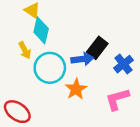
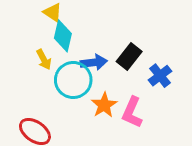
blue arrow: (82, 59) -> (94, 62), moved
pink L-shape: (117, 99) -> (132, 112), moved, turned -50

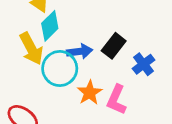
cyan diamond: (63, 36) -> (50, 26), turned 32
yellow arrow: (44, 59) -> (31, 49), size x1.6

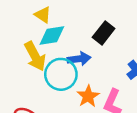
cyan diamond: (50, 26) -> (52, 36), turned 36
black rectangle: (114, 46) -> (104, 33), moved

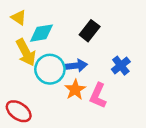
yellow triangle: (43, 15) -> (19, 17), moved
blue arrow: (79, 59) -> (76, 66), moved

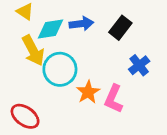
black rectangle: (90, 31) -> (120, 28), moved
blue arrow: (76, 66) -> (81, 24), moved

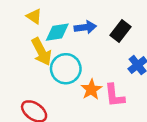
pink L-shape: (114, 99) -> (114, 96), turned -30

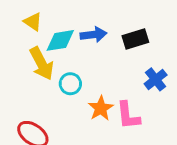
black rectangle: (121, 31) -> (135, 39), turned 35
cyan circle: (66, 69) -> (70, 84), size x0.6

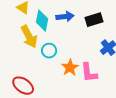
cyan diamond: (60, 40) -> (42, 21), turned -70

